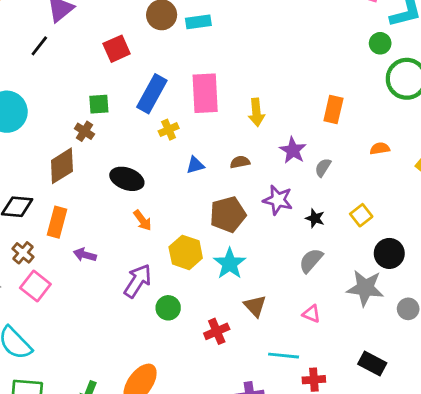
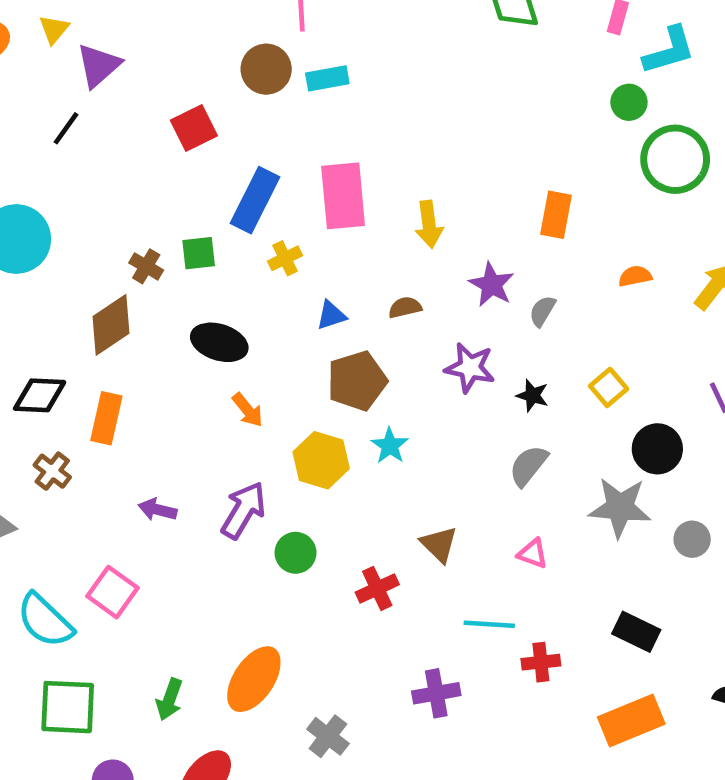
green square: (99, 104) -> (199, 253), moved
brown pentagon: (228, 214) -> (357, 381), moved
purple arrow: (85, 255) -> (157, 510), moved
cyan star: (230, 263) -> (390, 446), moved, size x0.7
pink square: (35, 286) -> (113, 592), moved

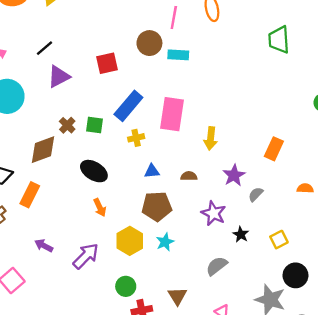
purple triangle: (98, 65) -> (59, 77), moved
gray semicircle: (528, 466) -> (217, 266), moved
green circle: (296, 553) -> (126, 286), moved

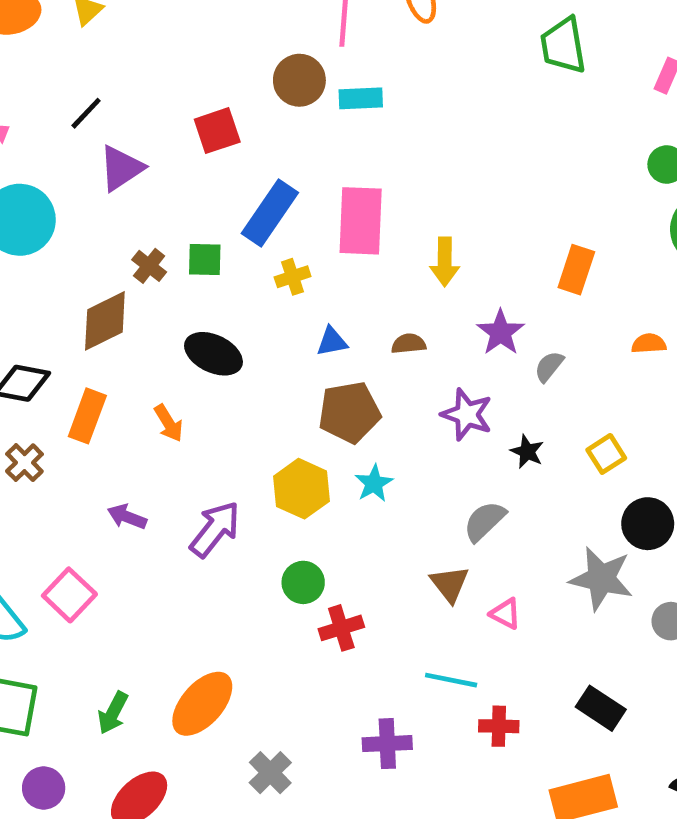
orange arrow: (100, 208) -> (169, 423), moved
brown triangle: (177, 296) -> (450, 584), moved

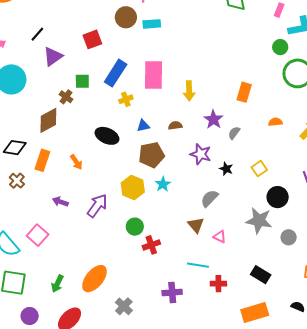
green square: (205, 260) -> (82, 81), moved
black ellipse: (213, 354) -> (107, 136), moved

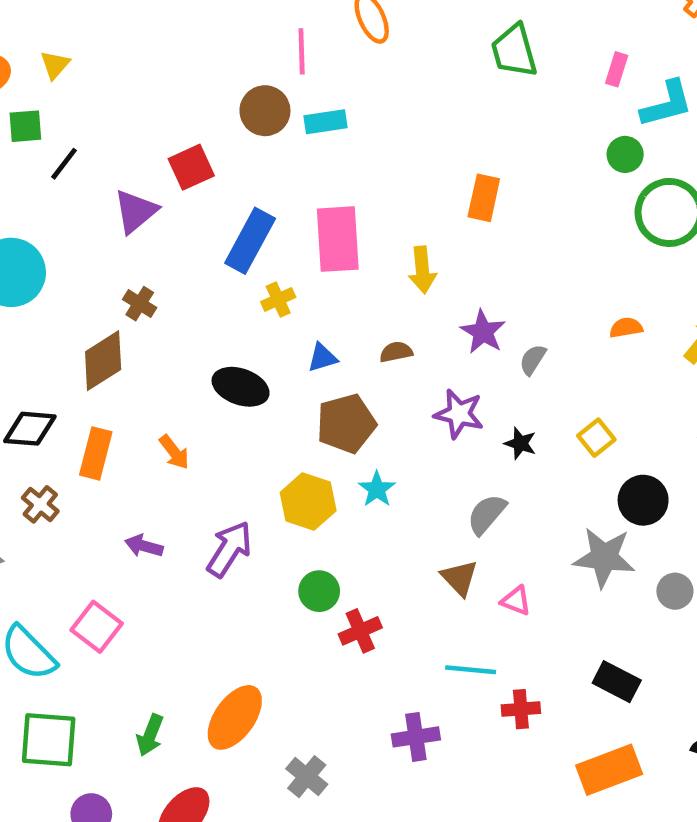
purple triangle: (53, 57) -> (136, 211), moved
green square: (82, 81) -> (25, 126), moved
orange rectangle: (244, 92) -> (484, 198), moved

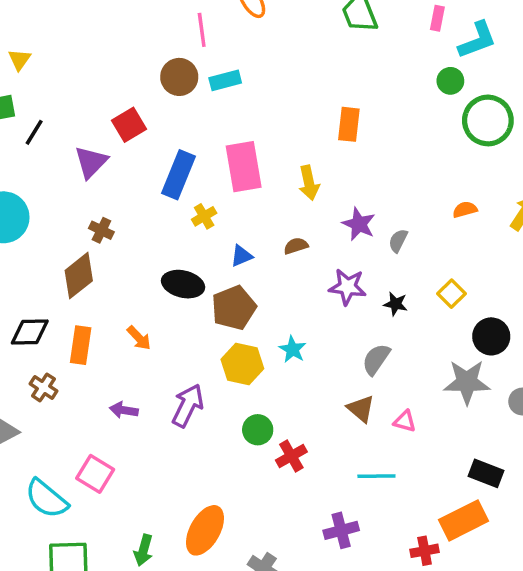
brown pentagon: (346, 424) -> (234, 308), moved
red cross: (521, 709) -> (425, 551), moved
orange rectangle: (609, 770) -> (464, 520), moved

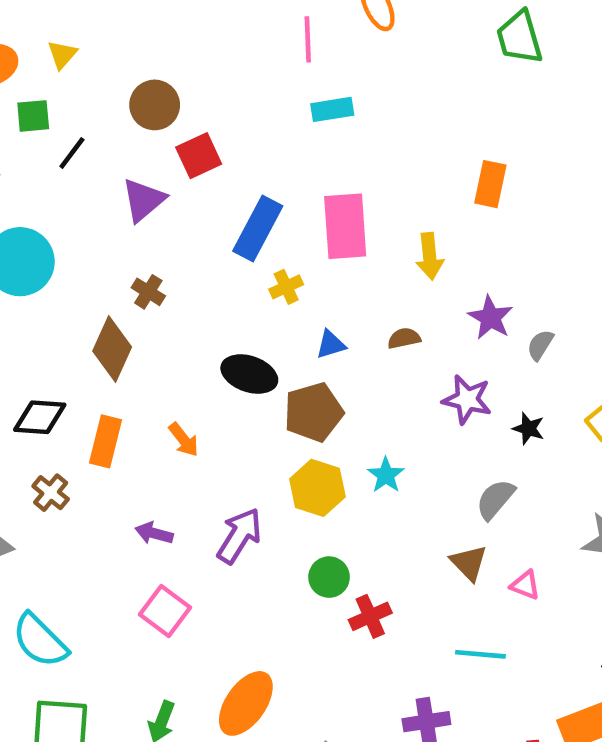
brown circle: (179, 77) -> (155, 105), moved
brown diamond: (79, 276) -> (112, 349), turned -33
pink square: (95, 474) -> (165, 611), moved

